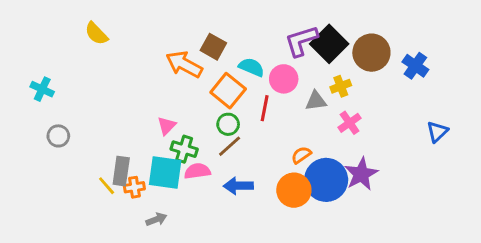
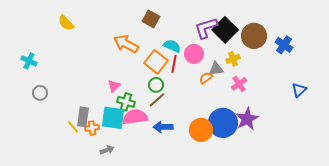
brown square: (213, 47) -> (151, 19), moved
red line: (265, 108) -> (174, 64), moved
orange semicircle: (301, 155) -> (206, 78), moved
pink semicircle: (197, 171) -> (135, 117), size x1.4

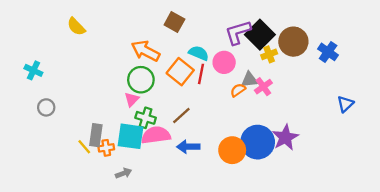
yellow cross: (233, 59) -> (269, 54), moved
pink cross: (239, 84) -> (263, 87), moved
green circle: (156, 85) -> (141, 80), moved, size x1.5

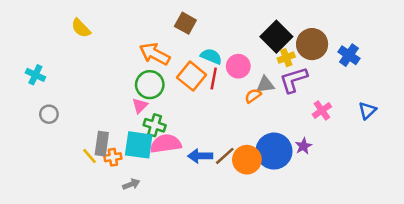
purple L-shape: (238, 32) -> (294, 80), moved
pink cross: (263, 87) -> (322, 110), moved
brown line: (181, 116) -> (225, 156), moved
purple star: (285, 137) -> (303, 146), size x0.6

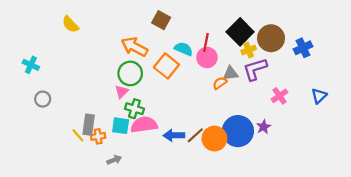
blue cross: (349, 55) -> (303, 48), turned 30
red line: (214, 79) -> (206, 43), moved
cyan square: (139, 145) -> (121, 126), size x0.7

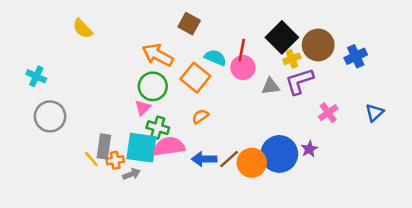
orange semicircle: (220, 83) -> (200, 116), moved
gray circle: (43, 99) -> (50, 116), size x1.6
cyan square: (121, 126) -> (141, 148), size x1.5
gray arrow: (114, 160) -> (131, 174), moved

